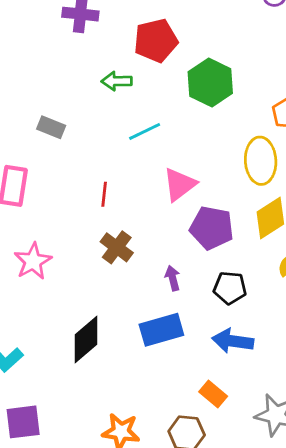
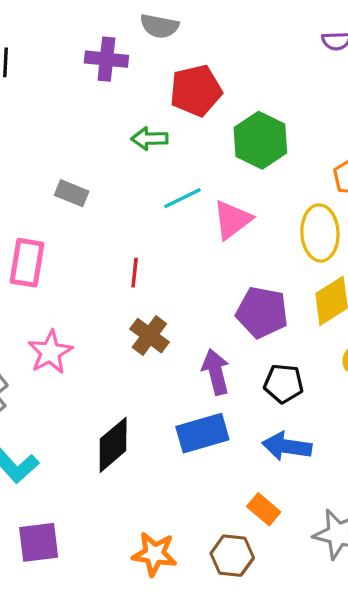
pink triangle: (180, 184) -> (232, 220), moved
purple arrow: (173, 278) -> (216, 372), size x1.5

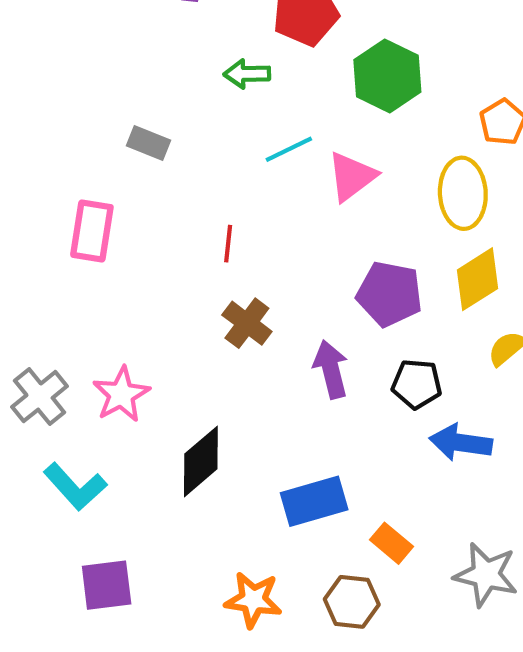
pink star: (50, 352) -> (121, 394), moved
blue rectangle: (202, 433) -> (314, 501), moved
blue arrow: (287, 446) -> (461, 443), moved

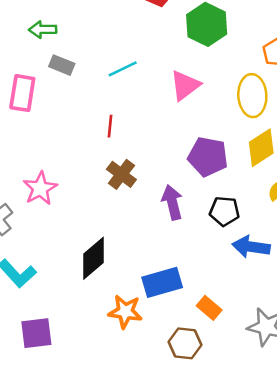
green arrow: (247, 74) -> (43, 30), moved
cyan line: (289, 149) -> (123, 69), moved
pink rectangle: (92, 231) -> (22, 93), moved
pink star: (121, 394) -> (40, 188), moved
orange star: (253, 600) -> (125, 312), moved

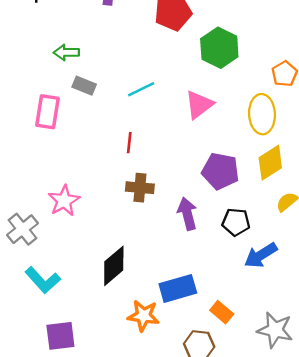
brown cross: (121, 174) -> (140, 188), turned -32
blue arrow: (251, 247) -> (261, 255), turned -40

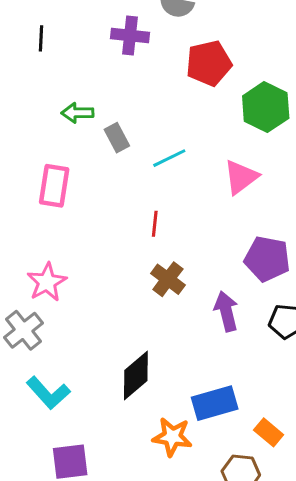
gray rectangle: (84, 86) -> (117, 138), moved, turned 40
brown cross: (140, 188) -> (168, 279), turned 32
pink star: (64, 201) -> (47, 282), moved

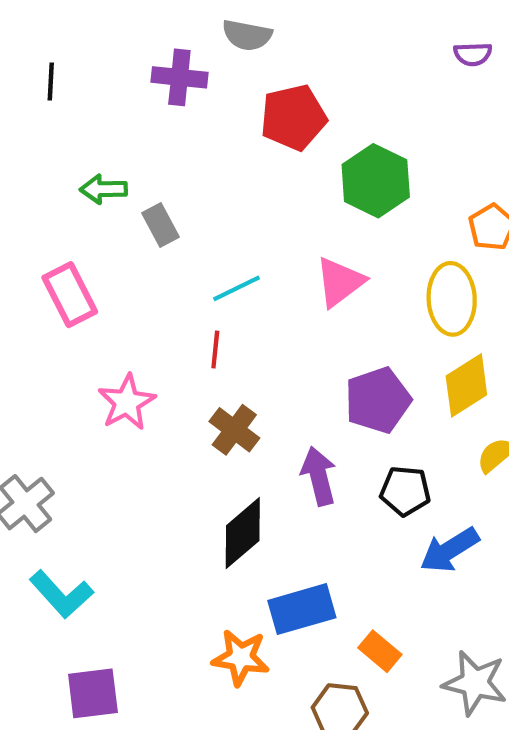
cyan line: (169, 158) -> (236, 288), moved
pink rectangle: (54, 186) -> (70, 295), turned -36
purple pentagon: (267, 259) -> (378, 400), turned -30
pink star: (47, 282) -> (127, 402), moved
black diamond: (136, 375) -> (243, 533), moved

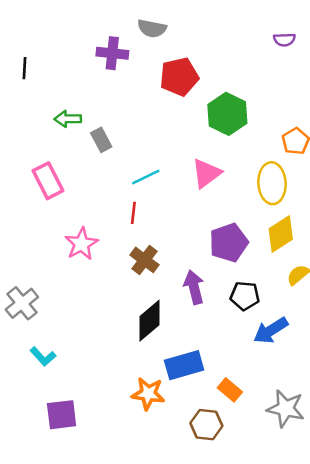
black line: (51, 82) -> (24, 68), moved
cyan L-shape: (61, 594) -> (43, 356), size x0.7

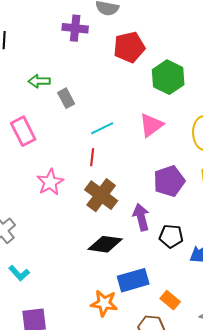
brown cross: (145, 260) -> (101, 195), size x1.4
black pentagon: (245, 296) -> (171, 236), moved
black diamond: (149, 321) -> (105, 244), turned 48

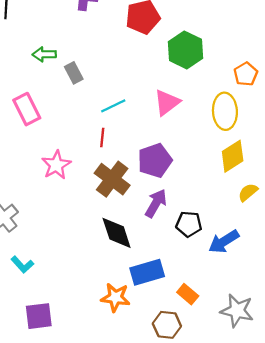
purple pentagon: (169, 181) -> (155, 161), moved
purple arrow: (141, 217) -> (156, 203), turned 44
black diamond: (105, 244) -> (117, 233), turned 64

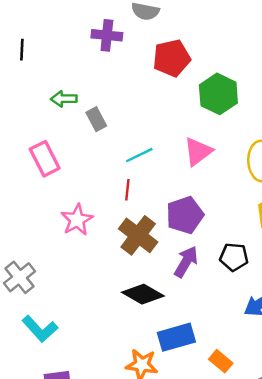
black pentagon: (189, 224) -> (234, 257), moved
black diamond: (117, 233) -> (143, 294), turned -42
cyan L-shape: (22, 265) -> (40, 329), size x1.4

